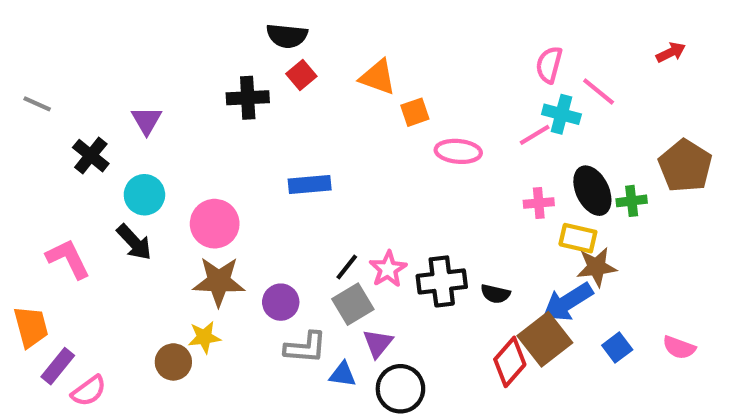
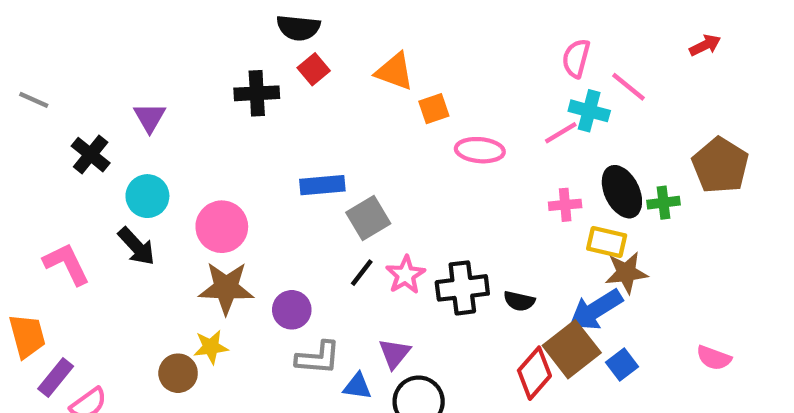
gray square: (353, 304) -> (368, 218), moved
blue square: (617, 347) -> (622, 364), moved

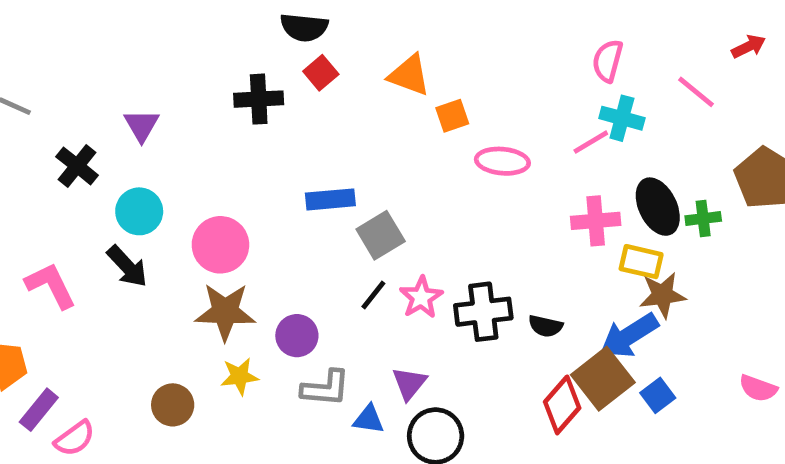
pink line: (629, 87) -> (696, 92), moved
pink cross: (565, 205) -> (596, 221), size x1.4
yellow star: (211, 347) -> (240, 376), moved

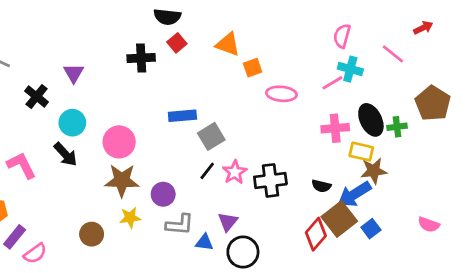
black semicircle: (545, 326) -> (321, 186), moved

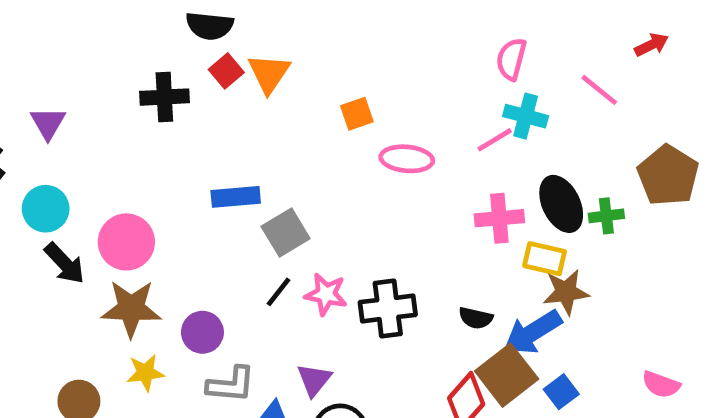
orange triangle: (228, 44) -> (269, 73), moved, turned 44
black arrow: (65, 154) -> (65, 263), moved
pink star: (235, 172) -> (326, 294), turned -30

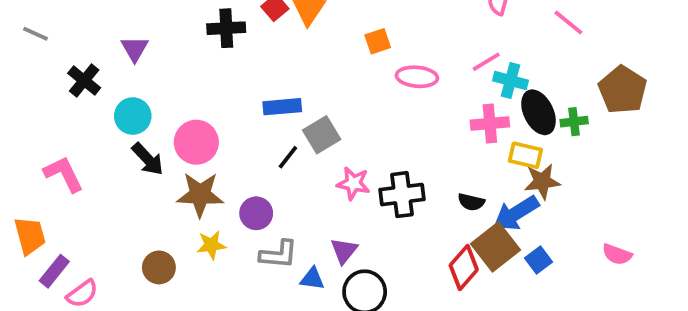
cyan cross: (526, 116) -> (510, 81), moved
black line: (278, 292) -> (288, 157), moved

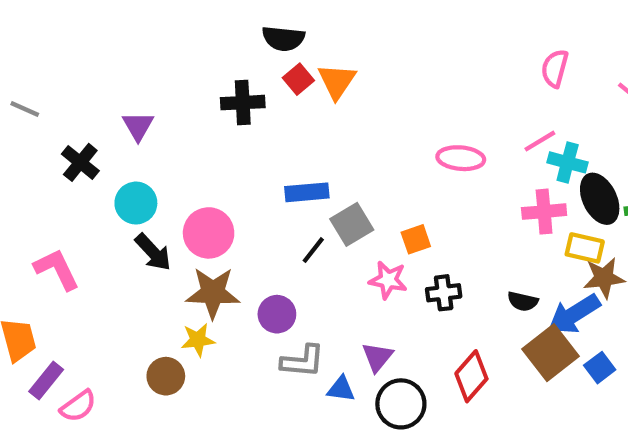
orange square: (378, 41) -> (416, 239), moved
black cross: (402, 195) -> (444, 293), size x0.7
yellow star: (211, 245) -> (198, 340), moved
red diamond: (464, 267) -> (471, 376), moved

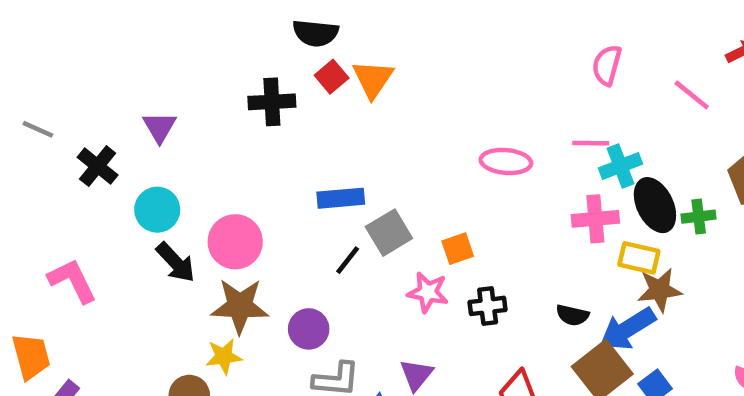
gray line: (25, 109) -> (38, 129), moved
pink line: (540, 141) -> (591, 143), turned 32
cyan cross: (568, 162) -> (621, 166), turned -36

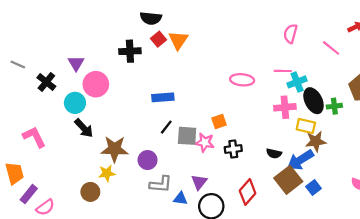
gray square: (389, 233) -> (187, 136), moved, turned 35
pink circle: (235, 242) -> (96, 84), moved

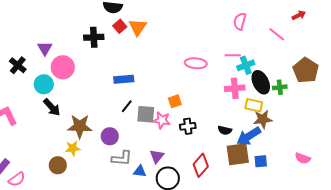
brown square: (288, 180) -> (238, 154), turned 30
blue square: (314, 188) -> (261, 161), turned 32

